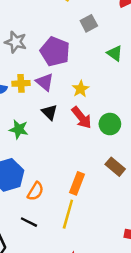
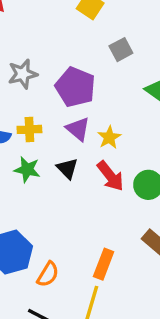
gray star: (16, 42) -> (23, 74), turned -30
purple triangle: (45, 82) -> (78, 129), moved
green star: (19, 129) -> (27, 169), moved

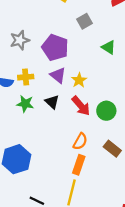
orange semicircle: (48, 274) -> (80, 141), moved

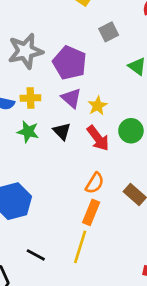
gray star: (20, 40) -> (25, 51), size x1.4
green circle: (106, 111) -> (131, 131), moved

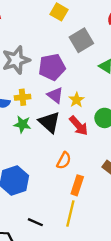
gray square: (109, 32) -> (81, 40), size x1.5
purple pentagon: (70, 63) -> (52, 67), turned -30
black triangle: (62, 131) -> (49, 122), size x1.5
orange semicircle: (95, 183) -> (64, 160), moved

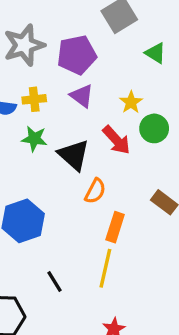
yellow star: (77, 100) -> (131, 102), moved
black triangle: (49, 122) -> (74, 155), moved
black line: (35, 222) -> (55, 281), turned 35

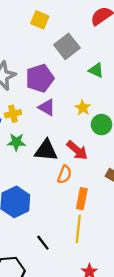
red arrow: (116, 140) -> (77, 150), moved
black triangle: (74, 155) -> (46, 150), turned -30

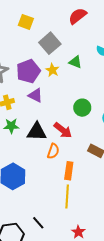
yellow star: (83, 108) -> (52, 70), moved
black line: (43, 243) -> (38, 223), moved

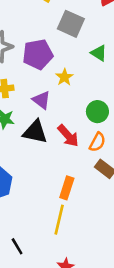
gray square: (50, 43) -> (71, 24), turned -35
yellow star: (52, 70) -> (64, 77), moved
purple triangle: (35, 95) -> (41, 100), moved
orange semicircle: (53, 151) -> (97, 142), moved

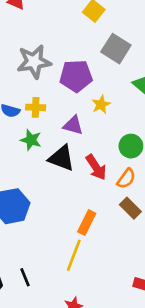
purple triangle: (41, 100) -> (73, 125), turned -30

